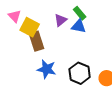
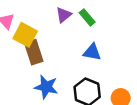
purple triangle: (61, 20) -> (64, 15), moved
blue triangle: (79, 26) -> (92, 52), moved

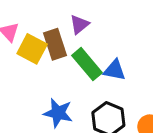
green rectangle: (87, 17) -> (87, 64), moved, size x1.5
brown rectangle: (34, 52) -> (55, 44), moved

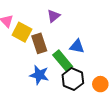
brown rectangle: (55, 44) -> (39, 43), moved
green rectangle: (87, 64) -> (63, 61), moved

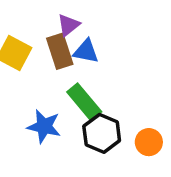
brown rectangle: (39, 43) -> (60, 51), moved
blue triangle: (77, 46) -> (86, 51), moved

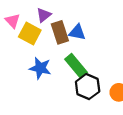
purple triangle: (68, 25) -> (44, 15), moved
blue star: (44, 126) -> (40, 68), moved

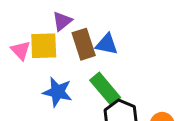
pink triangle: (13, 21) -> (21, 50), moved
yellow square: (30, 33) -> (44, 46), turned -30

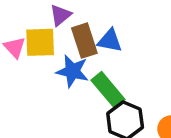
blue star: (58, 92) -> (72, 71), moved

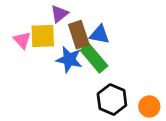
green rectangle: (108, 90) -> (94, 58), moved

